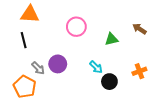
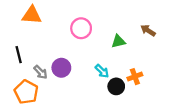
black line: (24, 40) -> (19, 55), moved
orange cross: (139, 71) -> (135, 77), moved

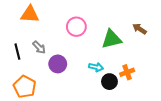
green triangle: (118, 41) -> (112, 39), size x1.5
cyan arrow: (102, 71) -> (96, 67), turned -32
gray arrow: (41, 72) -> (39, 47), moved

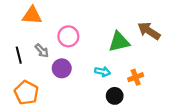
pink circle: (76, 27) -> (68, 36), moved
brown arrow: (140, 29) -> (149, 31), size x1.5
black circle: (109, 82) -> (115, 96), moved

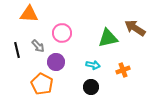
orange pentagon: (26, 93) -> (42, 84), moved
black circle: (115, 96) -> (91, 87), moved

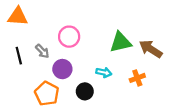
orange triangle: (29, 14) -> (18, 16), moved
brown arrow: (135, 28) -> (151, 49), moved
black circle: (91, 87) -> (85, 91), moved

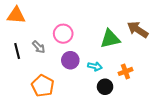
brown arrow: (151, 49) -> (138, 30), moved
purple circle: (62, 69) -> (70, 60), moved
black circle: (85, 91) -> (105, 87), moved

